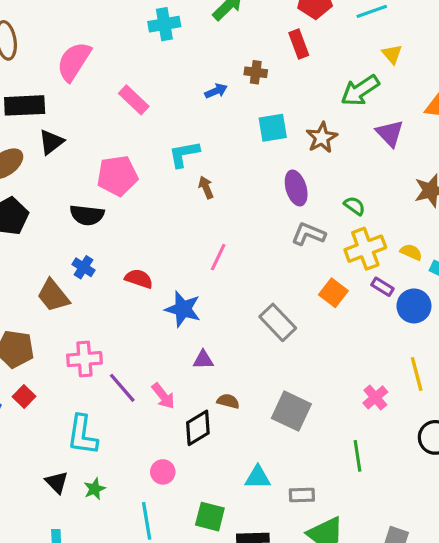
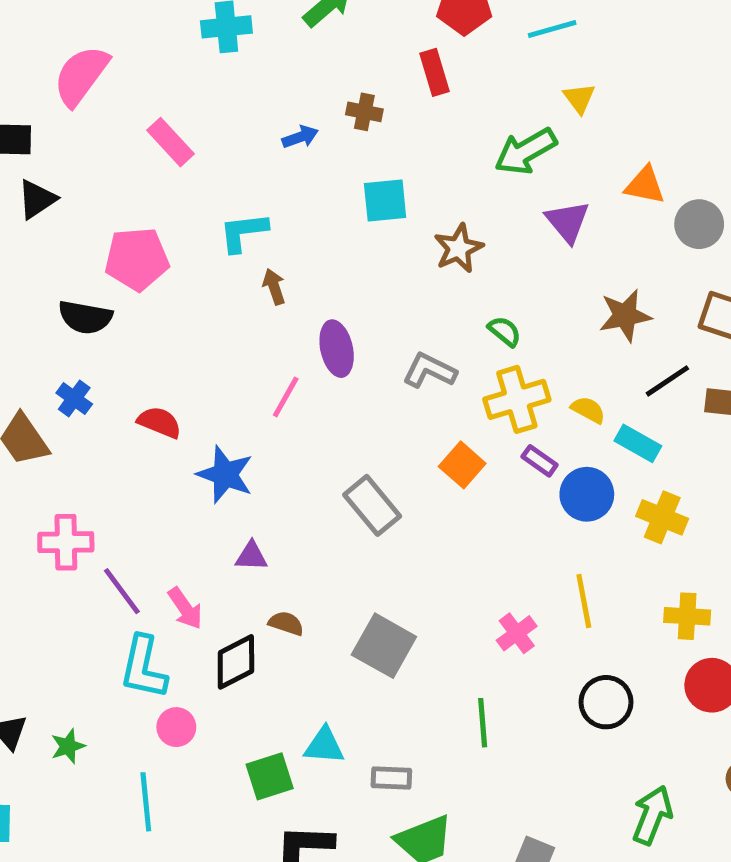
brown star: (322, 138) -> (459, 248), moved
purple ellipse: (296, 188) -> (337, 349), moved
cyan L-shape: (82, 435) -> (143, 667), moved
green square: (210, 517) -> (270, 776), moved, turned -36

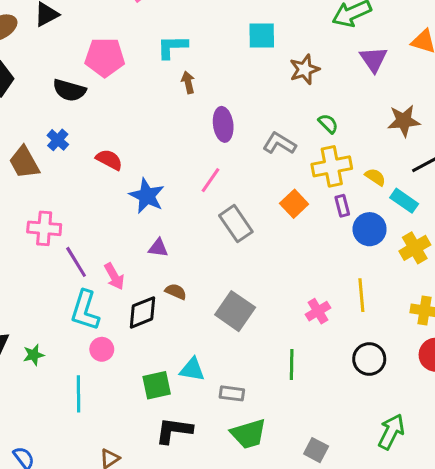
pink line: (286, 397) -> (210, 180), moved
purple rectangle: (540, 461) -> (342, 206), turned 35
yellow cross: (662, 517) -> (415, 248), turned 32

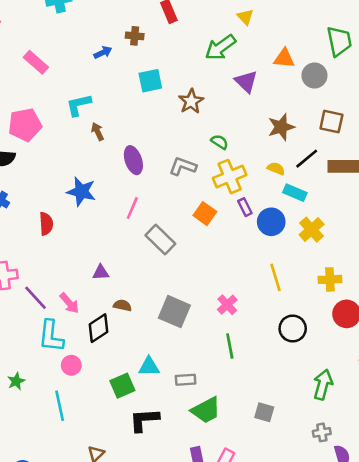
red semicircle: (109, 160) -> (46, 224), moved, turned 70
yellow semicircle: (375, 177) -> (276, 169), moved
blue star: (147, 196) -> (81, 192), moved
pink cross: (318, 311) -> (227, 305), moved

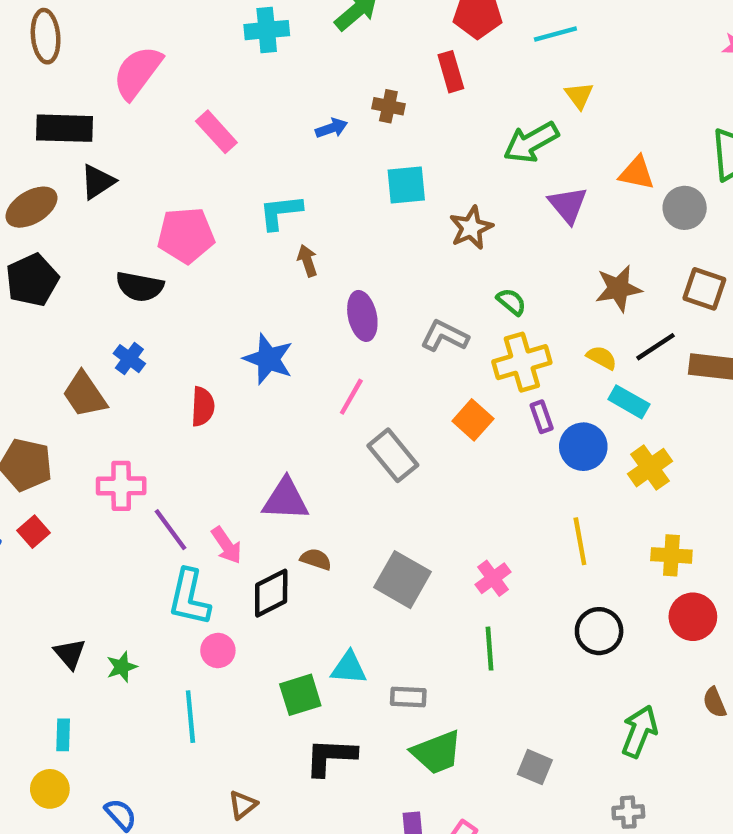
purple triangle: (101, 272) -> (285, 499), size x1.6

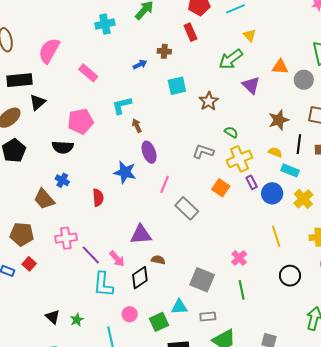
purple ellipse: (362, 316) -> (149, 152), moved
black line: (656, 347) -> (299, 144), turned -42
gray square: (402, 580) -> (202, 280), moved
pink circle: (218, 651) -> (130, 314), moved

